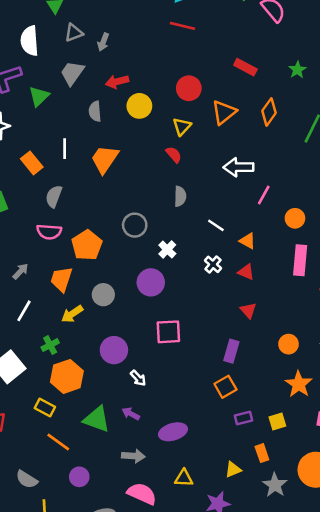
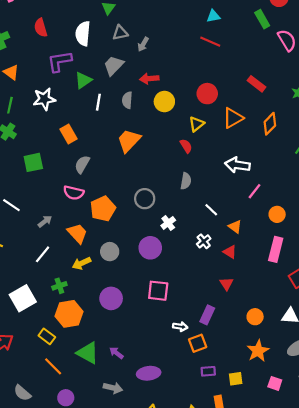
white line: (65, 149) -> (98, 102), moved
orange trapezoid: (61, 279) -> (77, 233), turned 110
white arrow: (138, 378) -> (180, 327), moved, turned -48

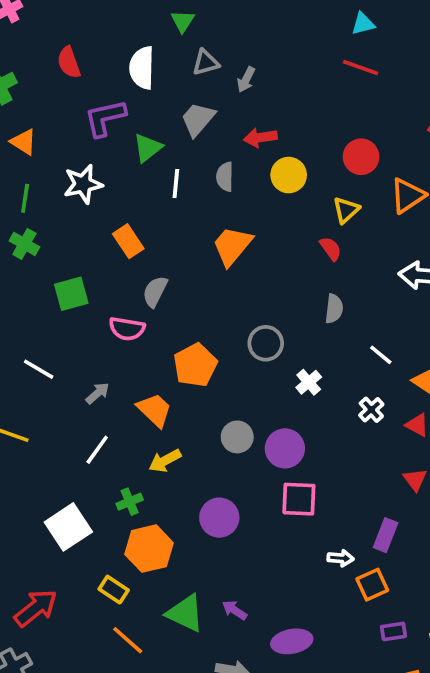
pink semicircle: (74, 193) -> (127, 329), moved
purple circle: (150, 248) -> (285, 448), moved
gray circle: (110, 252) -> (237, 437), moved

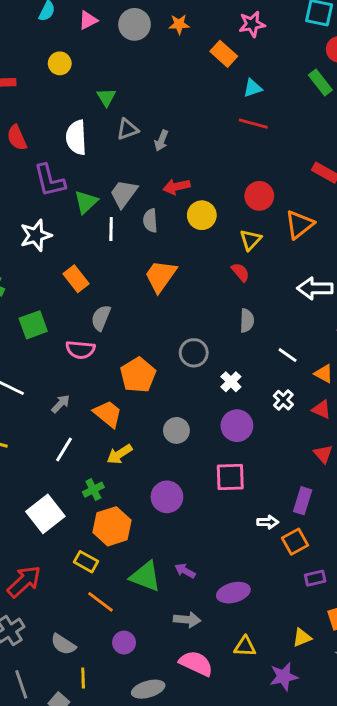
purple L-shape: (105, 118) -> (50, 180), turned -87
gray trapezoid: (198, 119) -> (124, 194), moved
purple circle: (285, 448) -> (237, 426), moved

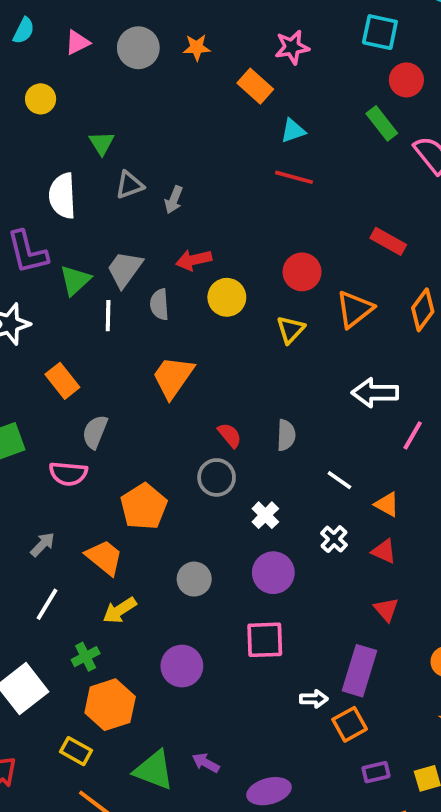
red semicircle: (240, 272) -> (230, 435), moved
purple rectangle: (303, 501) -> (359, 671), size x1.4

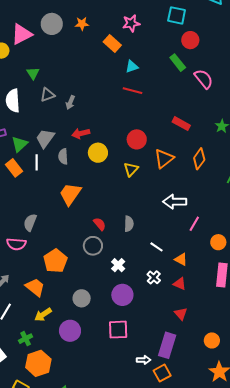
pink triangle: (77, 42) -> (22, 34), moved, size x1.6
orange rectangle: (62, 381) -> (14, 168), moved
purple circle: (182, 666) -> (70, 331), moved

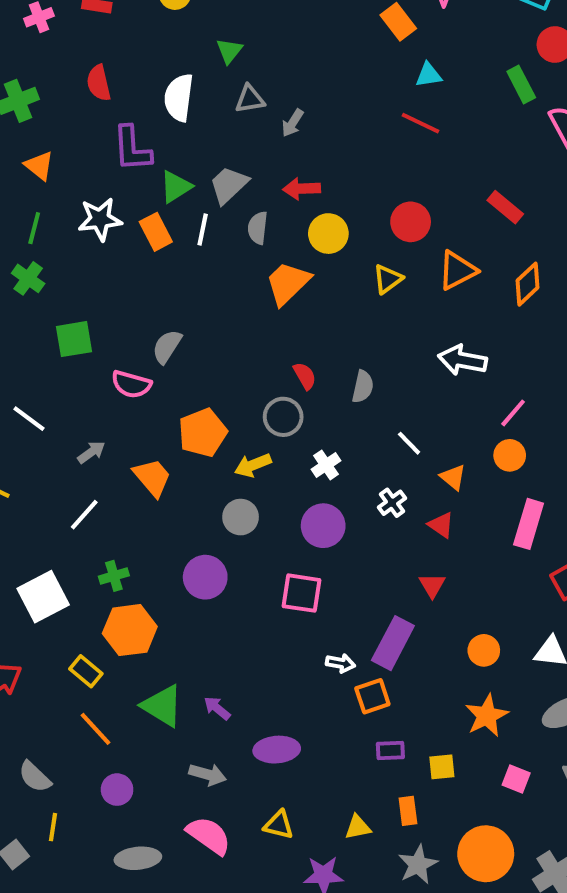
orange trapezoid: (70, 194) -> (288, 283), moved
pink line: (194, 224) -> (513, 413), moved
orange circle: (218, 242) -> (510, 455), moved
yellow arrow: (43, 315) -> (253, 465), moved

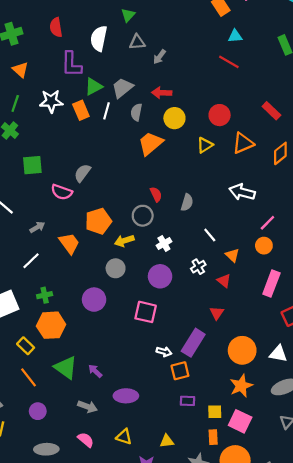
orange circle: (484, 650) -> (242, 350), size x1.6
pink square: (516, 779) -> (240, 421), moved, size x1.5
orange rectangle: (408, 811) -> (213, 437), moved
pink semicircle: (209, 836) -> (86, 440), size x0.7

